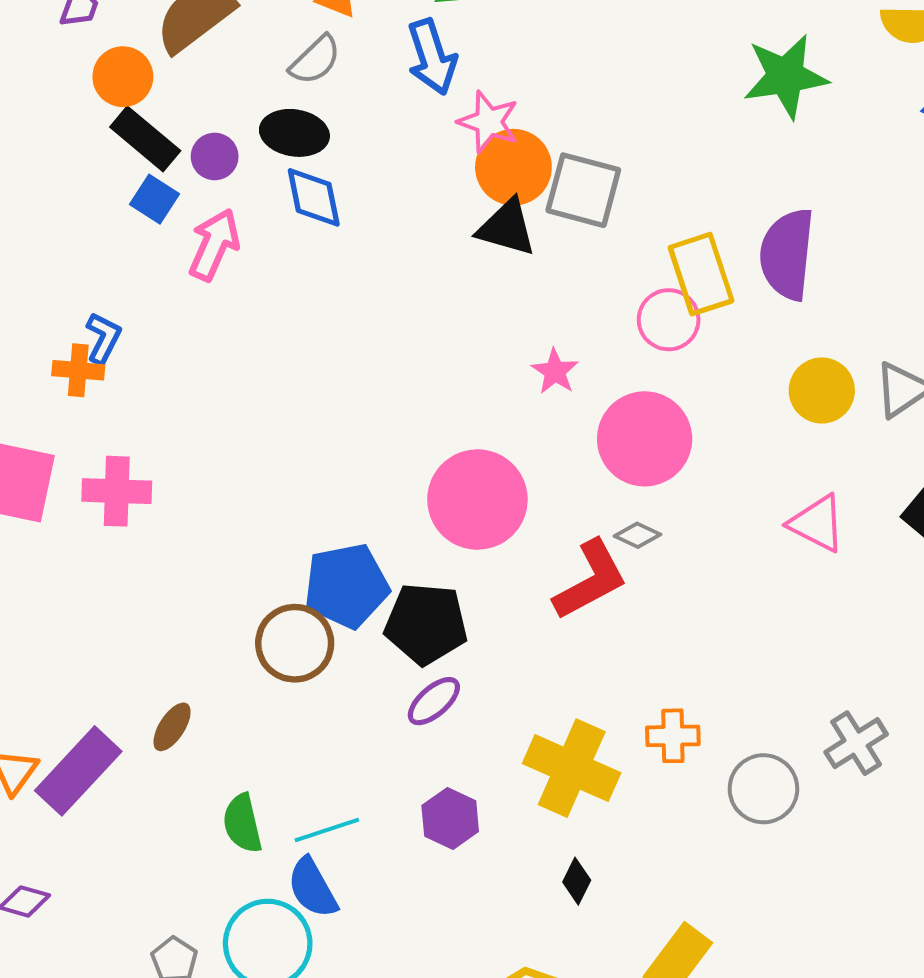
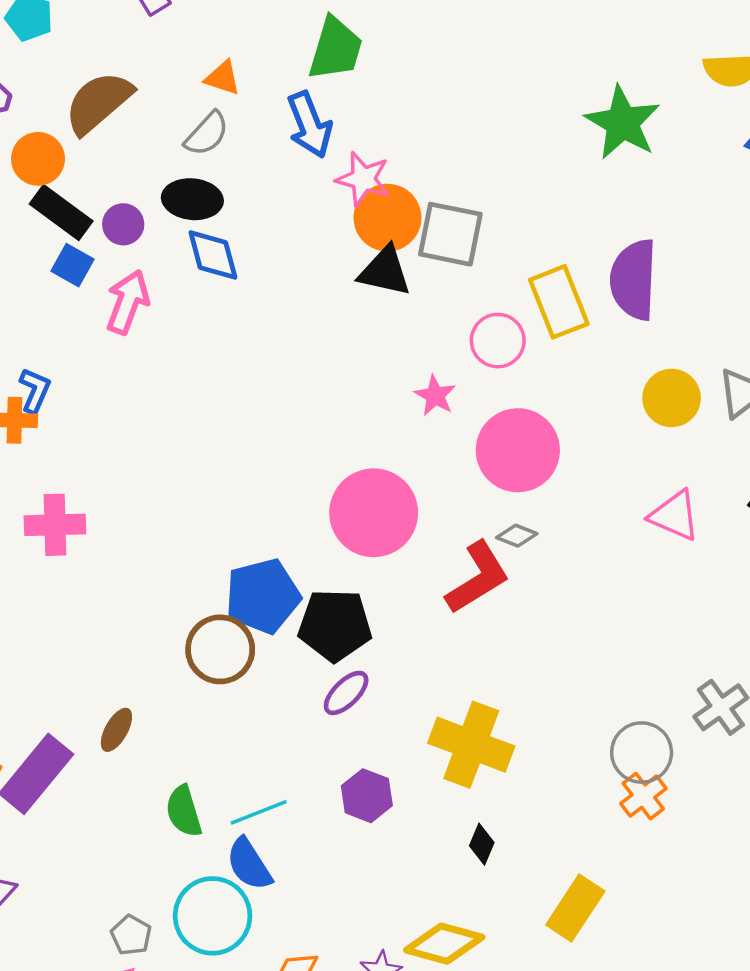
green star: (786, 76) -> (623, 123), turned -30
pink circle: (669, 320) -> (498, 341), moved
orange cross: (673, 736) -> (643, 796), moved, turned -33

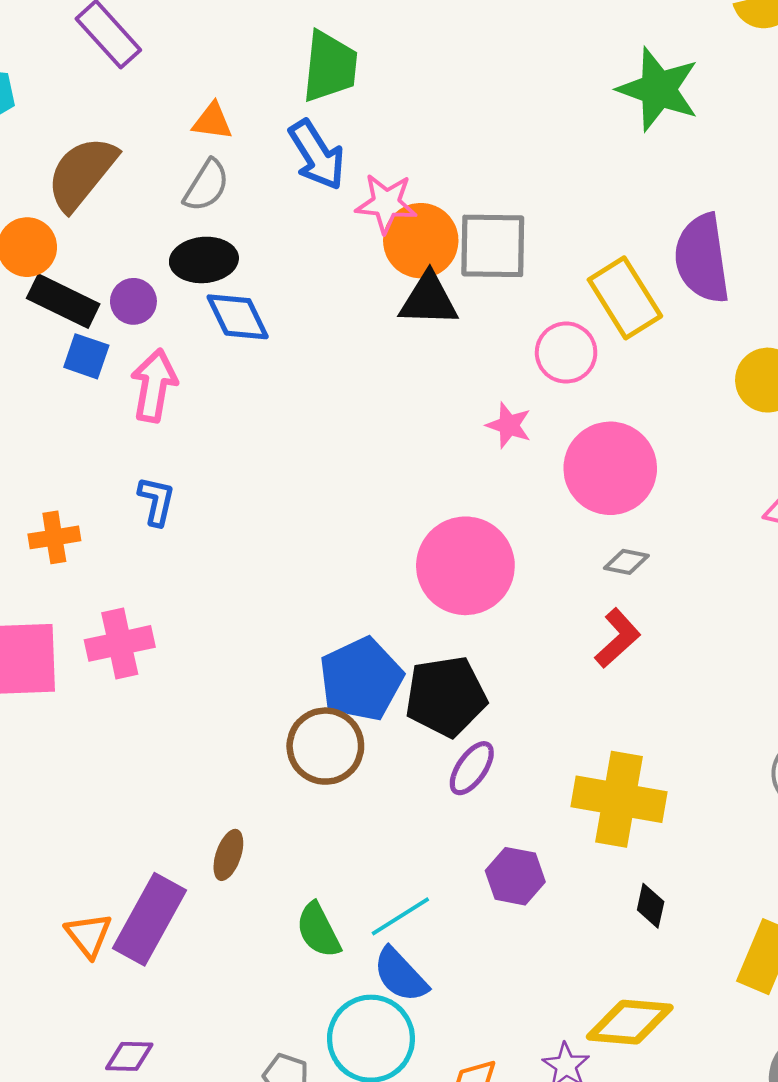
blue L-shape: (35, 391) -> (156, 501), moved
red L-shape: (478, 578) -> (618, 638), moved, size x0.7

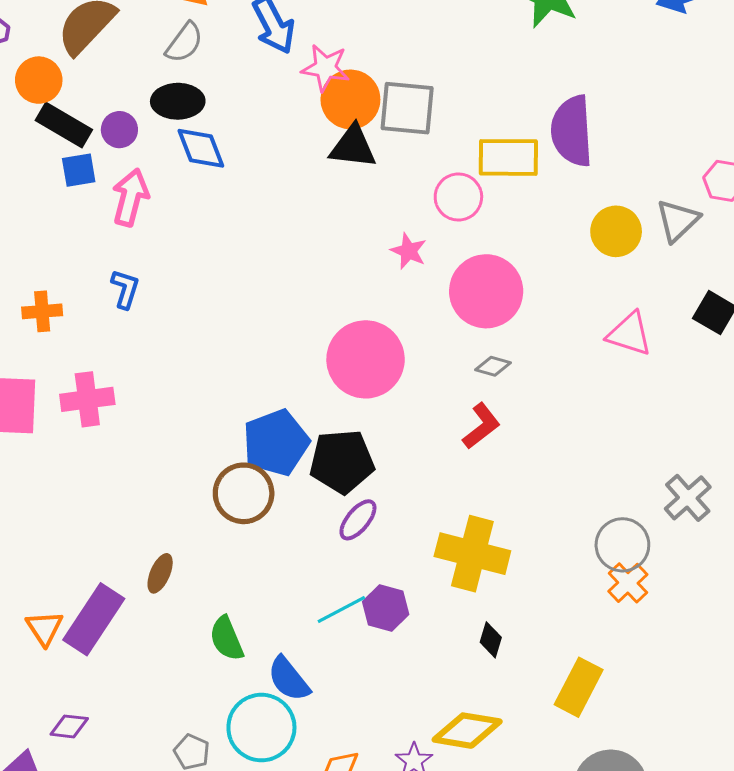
yellow rectangle: (625, 298) -> (508, 157), turned -62
blue square: (86, 356) -> (79, 170), turned -33
cyan line: (400, 916) -> (341, 609), moved

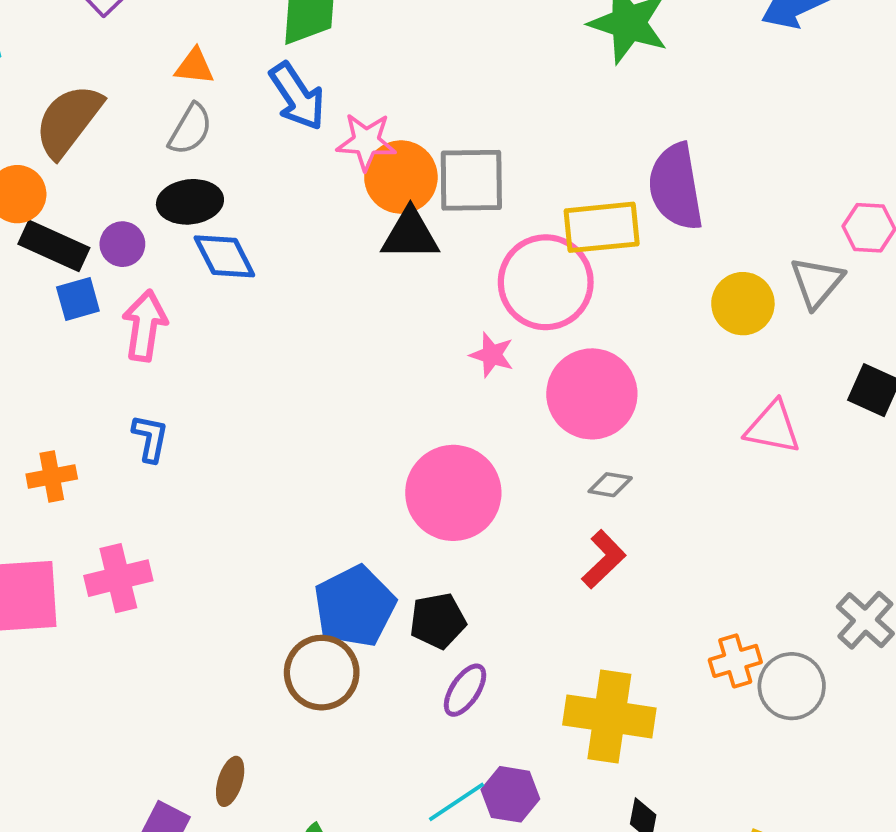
pink circle: (458, 197) -> (546, 282), size x1.6
black pentagon: (342, 461) -> (438, 621), size x0.7
orange cross: (628, 583) -> (735, 661), moved, turned 33

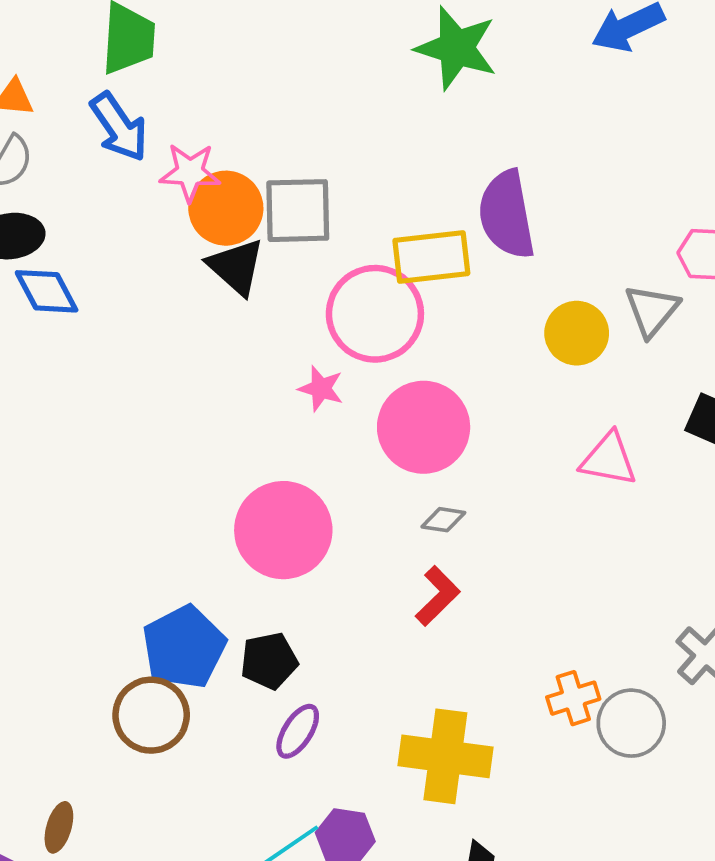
black triangle: (410, 235) -> (236, 267), turned 42

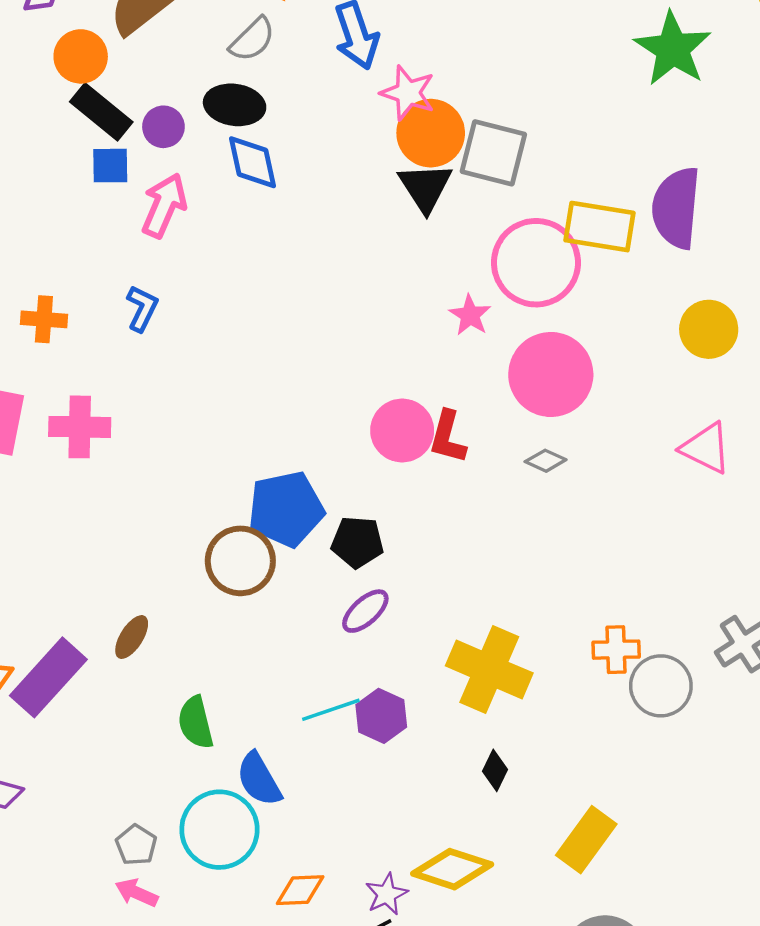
pink circle: (283, 530) -> (402, 430), size x0.7
red L-shape: (438, 596) -> (448, 437), moved, turned 134

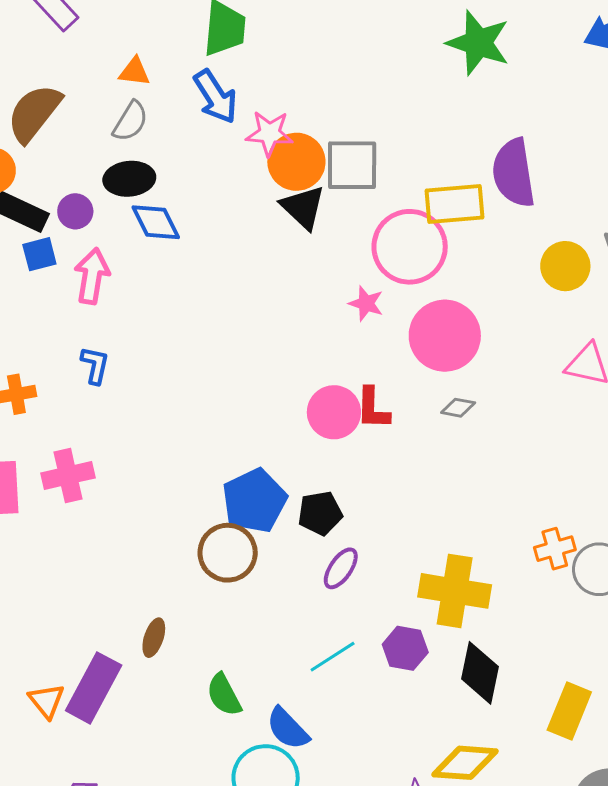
purple hexagon: (381, 716) -> (405, 648), moved
black diamond: (495, 770) -> (480, 673), size x1.8

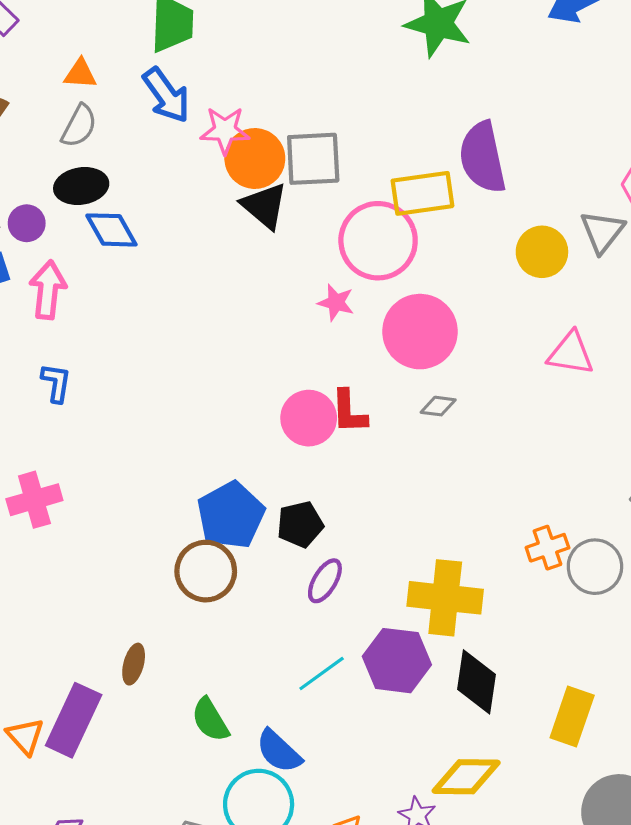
purple hexagon: (405, 648) -> (397, 661), size x1.4

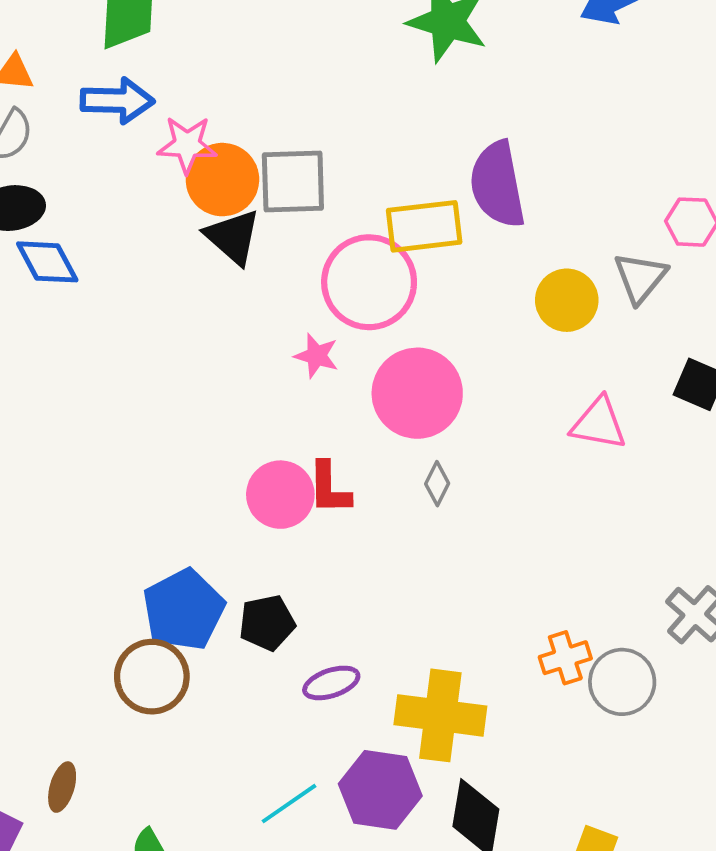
blue arrow: (166, 95) -> (117, 101), turned -54
gray diamond: (438, 406) -> (437, 484), turned -72
purple ellipse: (325, 581) -> (331, 683), moved, turned 39

